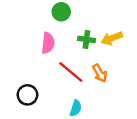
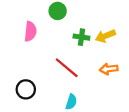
pink semicircle: (48, 43) -> (30, 31), moved
orange arrow: (100, 73) -> (109, 69), moved, turned 114

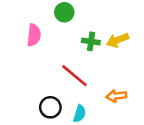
orange arrow: (109, 69) -> (116, 96), moved
black circle: (26, 89) -> (50, 107), moved

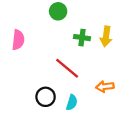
pink semicircle: (34, 35) -> (18, 40), moved
yellow arrow: (118, 40) -> (106, 36), turned -60

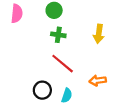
green cross: (82, 38) -> (58, 35), moved
pink semicircle: (18, 40) -> (17, 14), moved

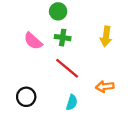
pink semicircle: (17, 14) -> (33, 41), moved, turned 126
black circle: (42, 90) -> (26, 97), moved

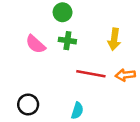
red line: (67, 68) -> (91, 74), moved, turned -30
orange arrow: (105, 87) -> (125, 75), moved

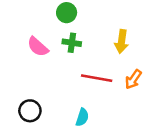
orange arrow: (125, 75) -> (133, 79), turned -48

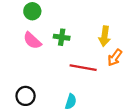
green circle: (67, 13) -> (32, 11), moved
orange arrow: (133, 79) -> (115, 58), moved

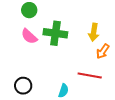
green cross: (62, 37) -> (55, 33), size x1.6
red line: (83, 68) -> (90, 76), moved

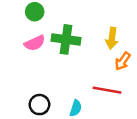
pink semicircle: (29, 36) -> (35, 43), turned -66
black circle: (23, 86) -> (39, 105), moved

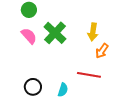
green cross: (66, 39) -> (55, 33), turned 35
pink semicircle: (35, 43) -> (29, 36), turned -108

